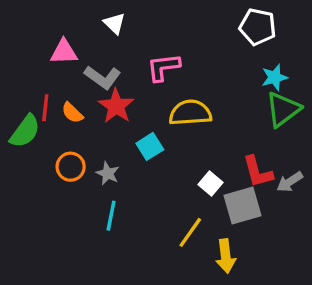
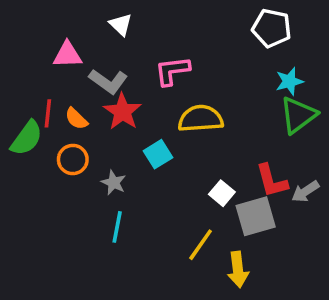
orange circle: (71, 167) -> (73, 159), moved

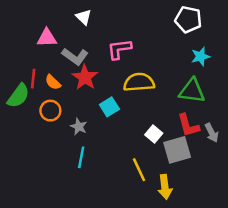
green triangle: (298, 115) -> (192, 91), moved, turned 44
gray arrow: (305, 191) -> (212, 133), turned -84
yellow line: (201, 245) -> (139, 170), turned -60

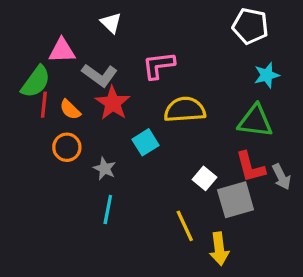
green semicircle: (18, 96) -> (36, 82), moved

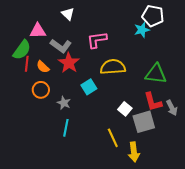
cyan star: (267, 75) -> (142, 30), moved

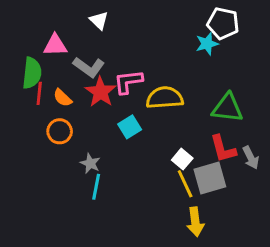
pink L-shape: (97, 40) -> (128, 82), moved
green semicircle: (22, 50) -> (32, 73), turned -30
gray star: (64, 103) -> (90, 163), moved
yellow line: (113, 138) -> (185, 184), moved

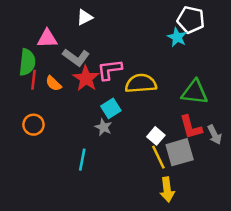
white triangle: (99, 20) -> (85, 17), turned 49
cyan star: (207, 44) -> (177, 37), turned -30
orange circle: (60, 131) -> (33, 125), moved
gray star: (90, 163) -> (103, 127), moved

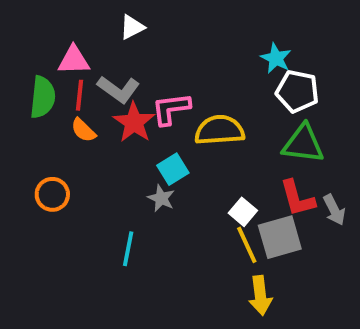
white pentagon: (191, 20) -> (297, 91), moved
red line: (33, 80) -> (80, 95), moved

